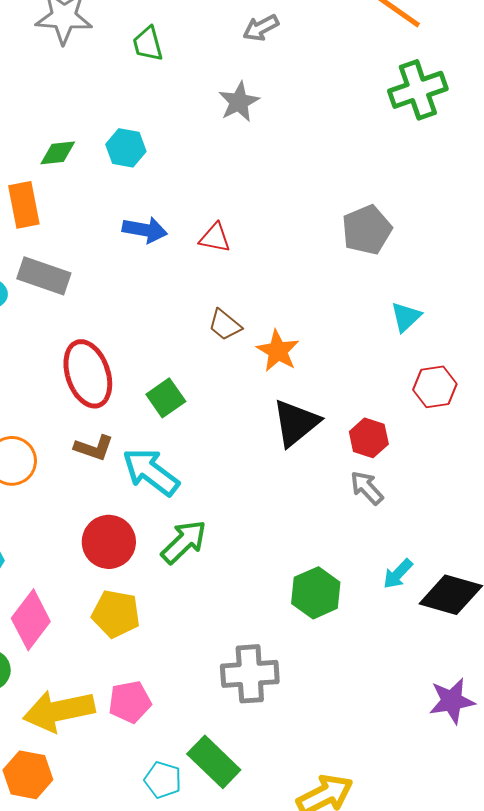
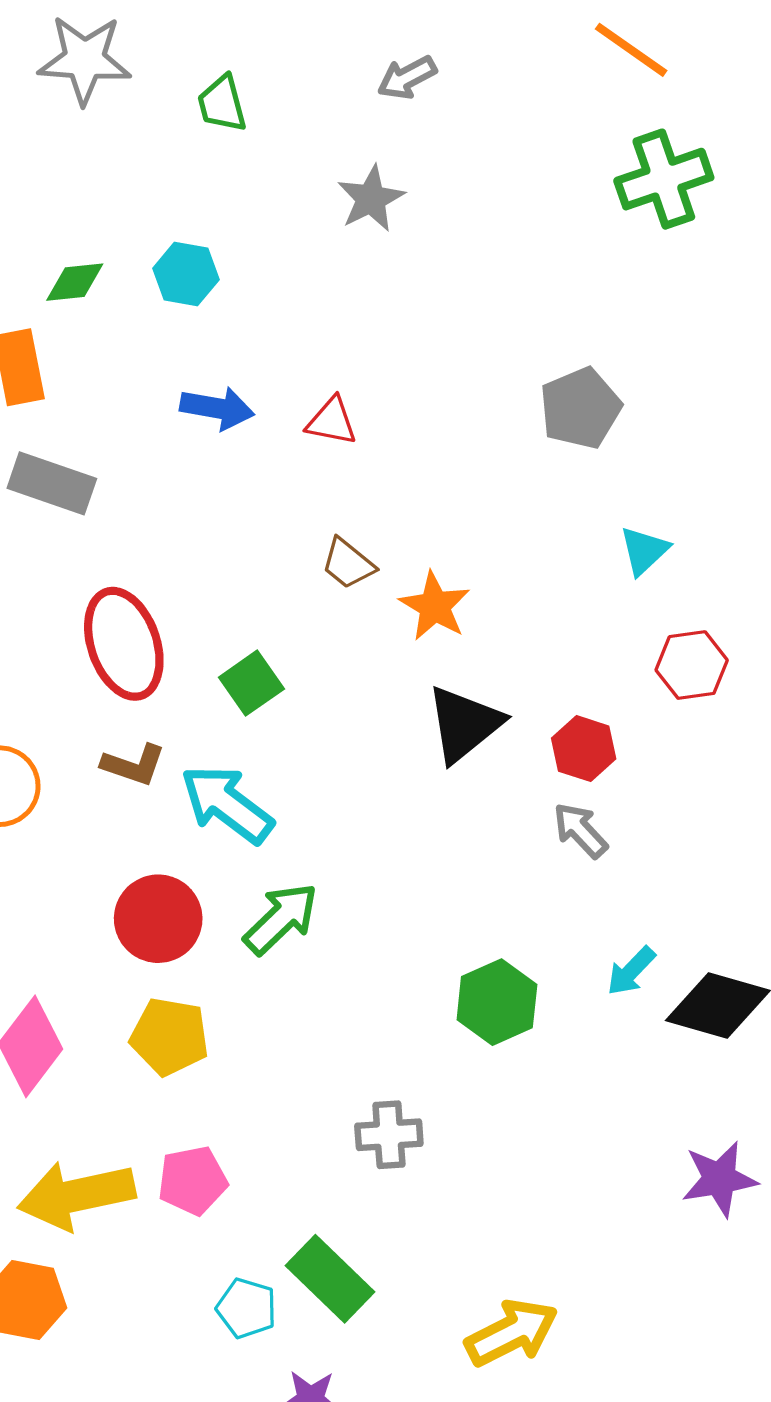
gray cross: (250, 674) -> (389, 1135), size x0.7

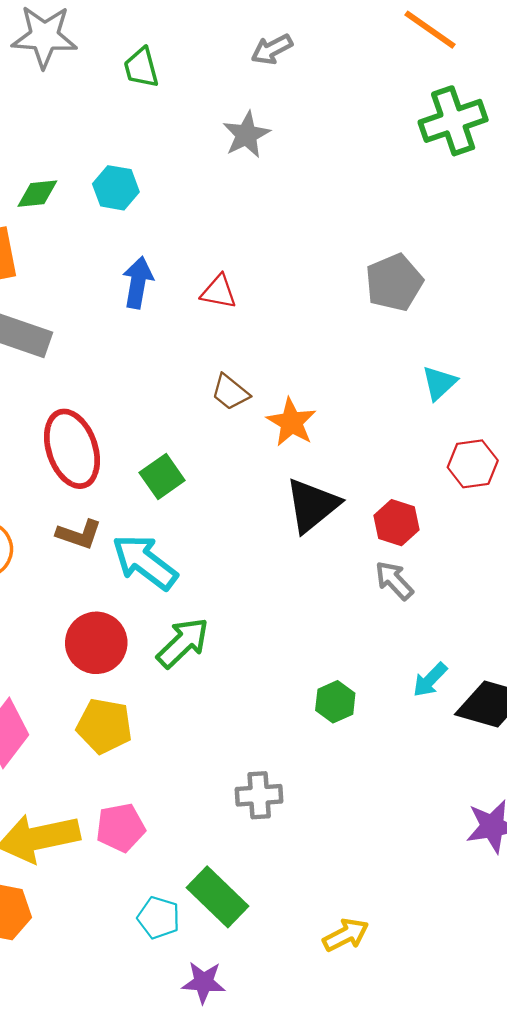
blue arrow: (217, 408) -> (138, 283), turned -90
green hexagon: (497, 1002) -> (335, 702), size x0.7
yellow arrow: (512, 1333) -> (346, 935), size x0.7

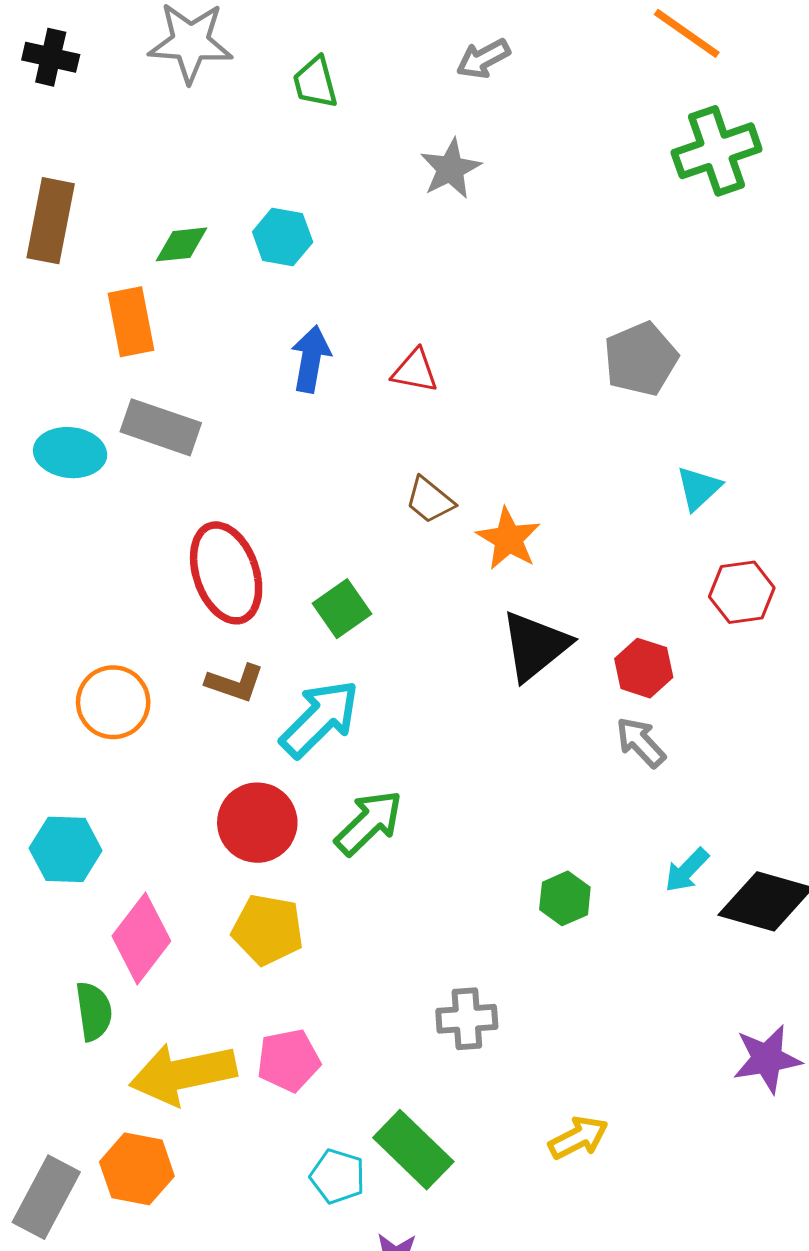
cyan arrow: (145, 562) -> (320, 719), turned 98
yellow arrow: (346, 935) -> (578, 1138), moved

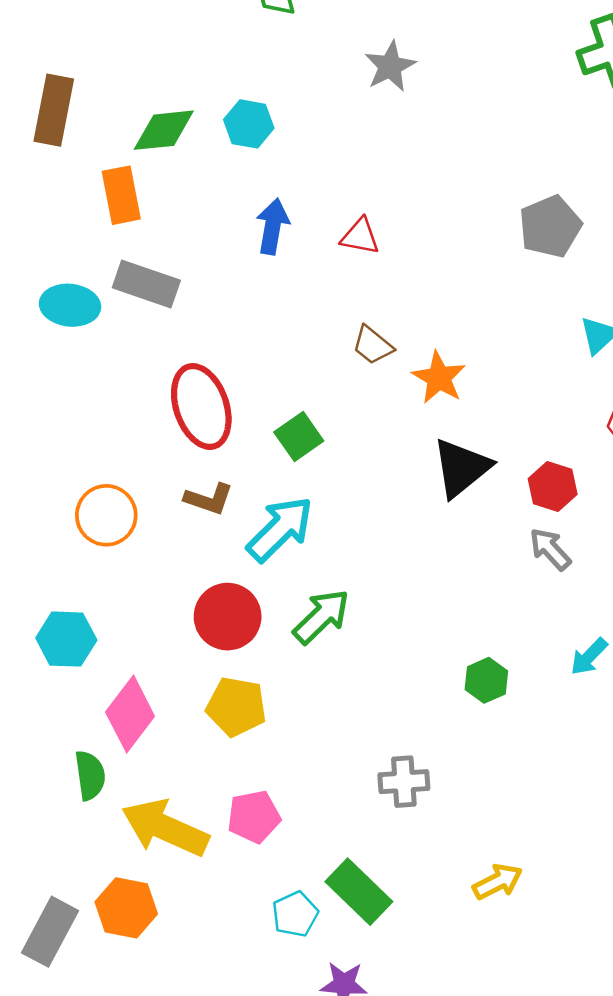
green diamond: (181, 244) -> (164, 130), size x1.4
yellow arrow: (183, 1074) -> (165, 828), turned 36
cyan pentagon: (338, 1176) -> (295, 914), turned 30

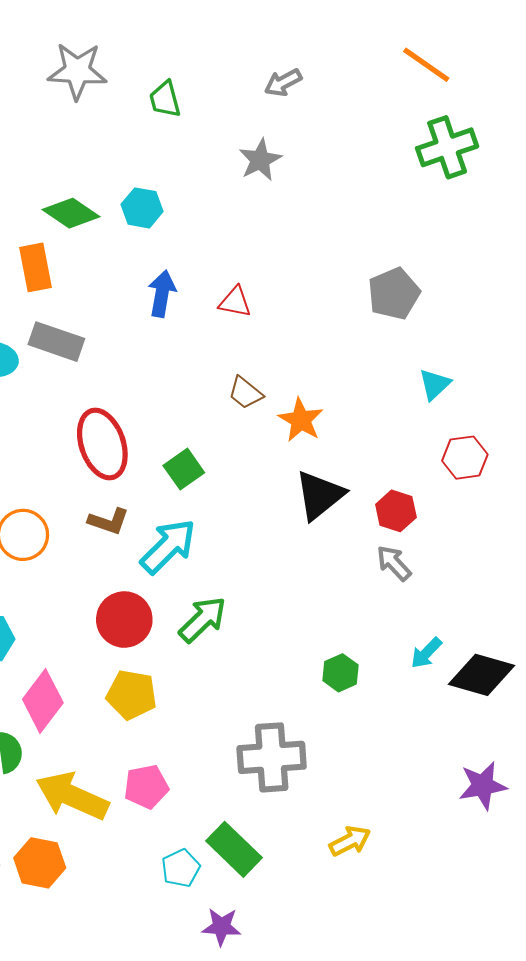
green diamond: (164, 130) -> (71, 213), turned 40
gray cross: (404, 782) -> (272, 757), size x1.6

